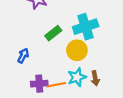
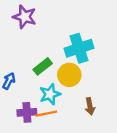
green rectangle: (53, 33) -> (43, 66), moved
cyan star: (77, 77) -> (50, 94), moved

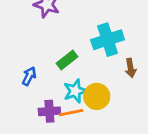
yellow circle: (69, 75) -> (97, 96), moved
brown arrow: (90, 106) -> (131, 68), moved

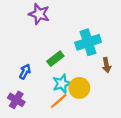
purple cross: (49, 111) -> (16, 100), moved, turned 35
orange line: (71, 113) -> (59, 101), turned -30

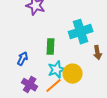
green rectangle: (55, 59) -> (51, 47), turned -49
purple cross: (16, 100) -> (30, 85), moved

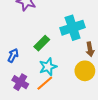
green rectangle: (51, 47) -> (42, 43), turned 42
yellow circle: (73, 74) -> (85, 71), moved

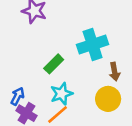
blue arrow: (13, 55) -> (17, 96), moved

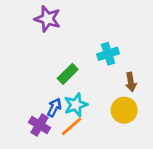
cyan cross: (93, 44) -> (108, 54), size x0.7
blue arrow: (17, 96) -> (54, 108), moved

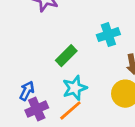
blue arrow: (54, 108) -> (27, 91), moved
purple cross: (39, 125) -> (37, 109), turned 35

